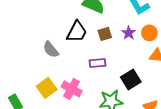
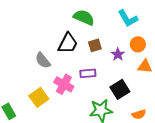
purple star: (129, 33) -> (118, 54), moved
pink cross: (72, 89) -> (64, 84), moved

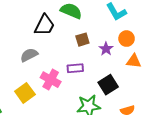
black trapezoid: (68, 43) -> (44, 25), moved
gray semicircle: (43, 60) -> (29, 55), turned 102

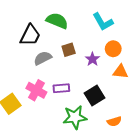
gray semicircle: (29, 55) -> (43, 58), moved
purple rectangle: (75, 68) -> (61, 88), moved

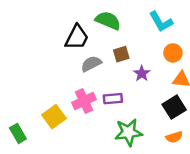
purple star: (92, 59) -> (142, 73), moved
pink cross: (36, 90) -> (84, 101), turned 36
black square: (95, 95) -> (174, 107), moved

